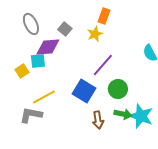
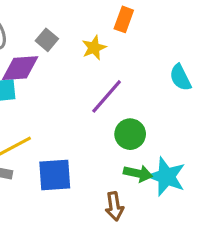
orange rectangle: (104, 16) -> (124, 19), moved
blue square: (84, 91) -> (55, 175), moved, turned -35
brown arrow: (98, 120) -> (114, 206), moved

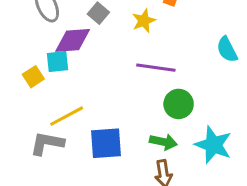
purple line: (107, 96) -> (156, 68), turned 57
green arrow: (138, 173) -> (163, 142), moved

